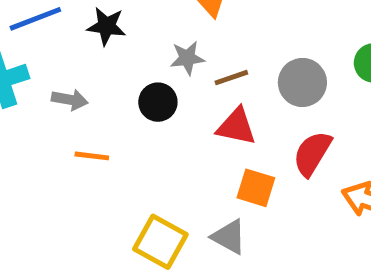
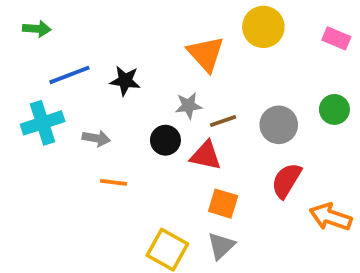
red triangle: (236, 127) -> (206, 156), moved
orange square: (256, 188) -> (223, 204), moved
gray triangle: (229, 237) -> (221, 246), turned 48

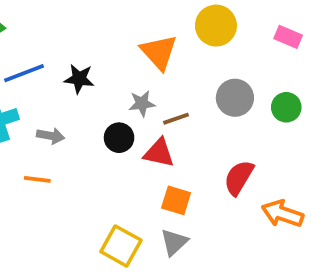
gray circle: (279, 125) -> (235, 98), moved
orange line: (114, 182) -> (37, 179), moved

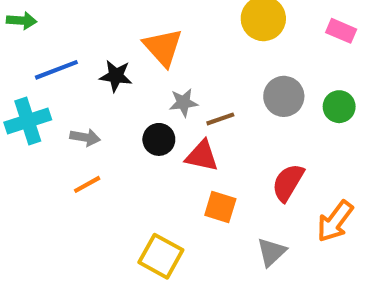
orange triangle: (159, 52) -> (163, 47), moved
orange line: (37, 179) -> (87, 184), moved, turned -36
orange arrow: (282, 214) -> (335, 221), turned -72
gray triangle: (174, 242) -> (272, 252), moved

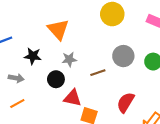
black star: (116, 76) -> (33, 56), moved
brown line: (220, 119) -> (98, 73), moved
red triangle: (202, 156) -> (73, 98), moved

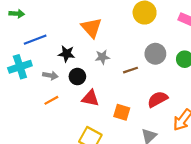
black circle: (56, 79) -> (77, 77), moved
red triangle: (73, 98) -> (90, 98), moved
red semicircle: (126, 102) -> (158, 99), turned 30

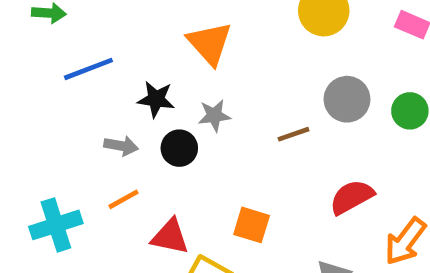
gray star: (102, 57) -> (214, 116), moved
cyan cross: (20, 67) -> (56, 225), moved
red triangle: (90, 98) -> (170, 237), moved
orange square: (122, 112) -> (252, 225), moved

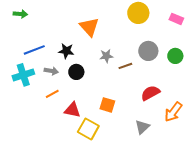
blue line: (88, 69) -> (34, 50), moved
gray star: (214, 116) -> (106, 56), moved
cyan cross: (56, 225) -> (23, 75), moved

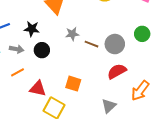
gray circle: (148, 51) -> (115, 44), moved
brown line: (125, 66) -> (92, 44), turned 40

